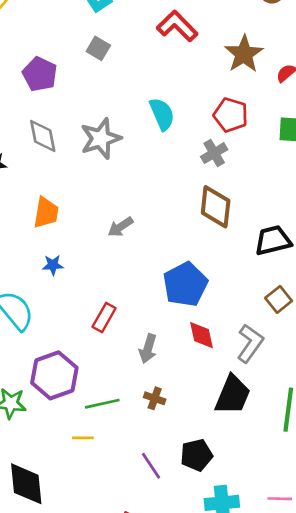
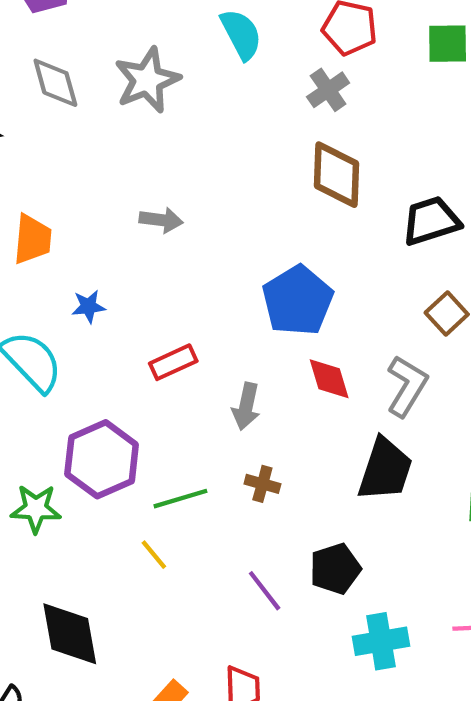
orange trapezoid: (46, 213) -> (32, 239), moved
gray arrow: (120, 227) -> (161, 220), moved, turned -135
blue star: (53, 265) -> (88, 306), moved
red rectangle: (104, 317) -> (173, 362), turned 40
yellow line: (83, 438) -> (154, 555), turned 55

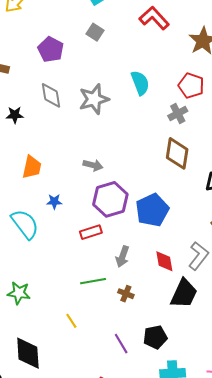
red diamond: (329, 379) -> (164, 261), moved
purple hexagon: (102, 459) -> (110, 199), moved
green line: (180, 499) -> (93, 281), moved

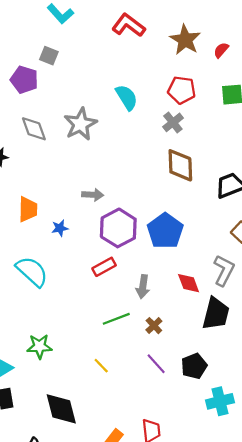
gray square: (95, 32) -> (49, 56), moved
blue star: (54, 202) -> (60, 228), moved
brown cross: (126, 294) -> (154, 326), turned 35
purple line: (121, 344) -> (156, 364), moved

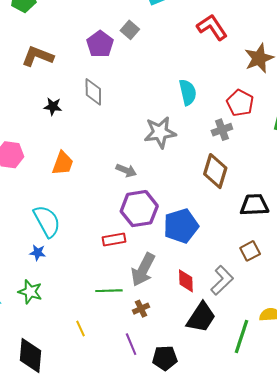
gray star: (80, 124) -> (160, 132), moved
blue star: (60, 228) -> (38, 253), moved
gray arrow: (143, 287) -> (143, 270), size x1.5

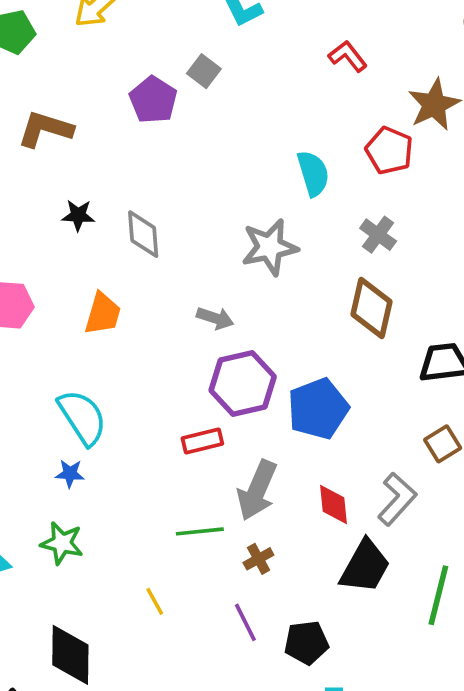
red L-shape: (212, 27) -> (348, 56), size x0.7
gray diamond: (93, 92) -> (143, 234), moved
red pentagon: (240, 103) -> (389, 151), moved
gray cross: (222, 130) -> (378, 235), turned -30

